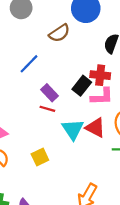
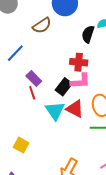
black rectangle: (82, 86) -> (64, 87), moved
red line: (47, 109) -> (32, 93), turned 56
yellow square: (40, 157) -> (21, 145), moved, turned -35

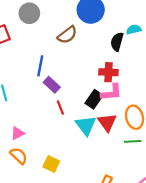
blue line: (15, 53) -> (40, 66), turned -30
purple rectangle: (34, 79) -> (52, 85), moved
red triangle: (75, 109) -> (107, 122), turned 30

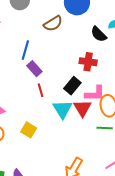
black semicircle: (117, 42) -> (99, 34), turned -66
pink L-shape: (111, 92) -> (95, 93), moved
yellow square: (51, 164) -> (29, 130), moved

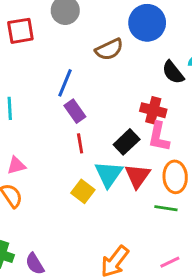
pink L-shape: (95, 93) -> (159, 137), moved, turned 95
yellow square: (29, 130) -> (83, 191), moved

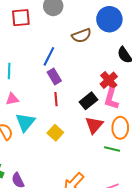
red cross: (153, 110) -> (109, 80), turned 30
pink triangle: (16, 165) -> (12, 99), moved
cyan triangle: (109, 174) -> (25, 122), moved

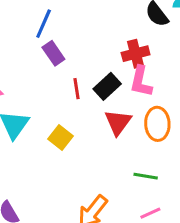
red cross: (109, 80) -> (136, 54), turned 30
red line: (56, 99) -> (76, 89), moved
green line: (112, 149) -> (146, 176), moved

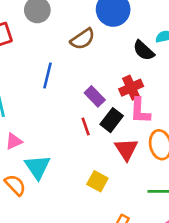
purple rectangle: (53, 53) -> (95, 96), moved
yellow square: (60, 138) -> (97, 181), moved

